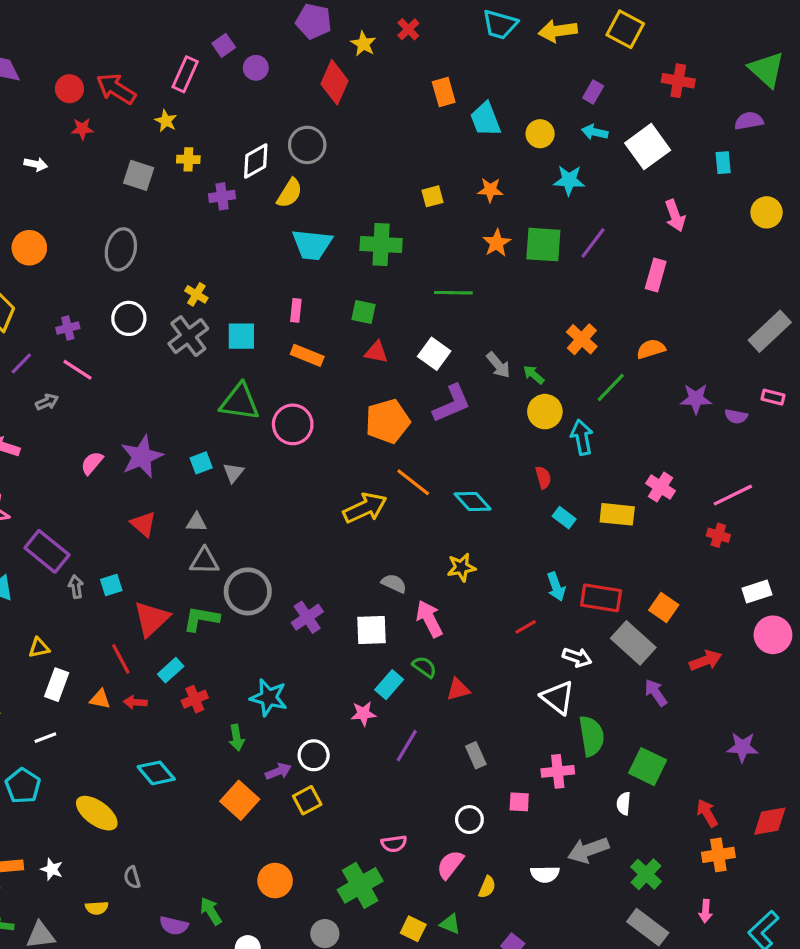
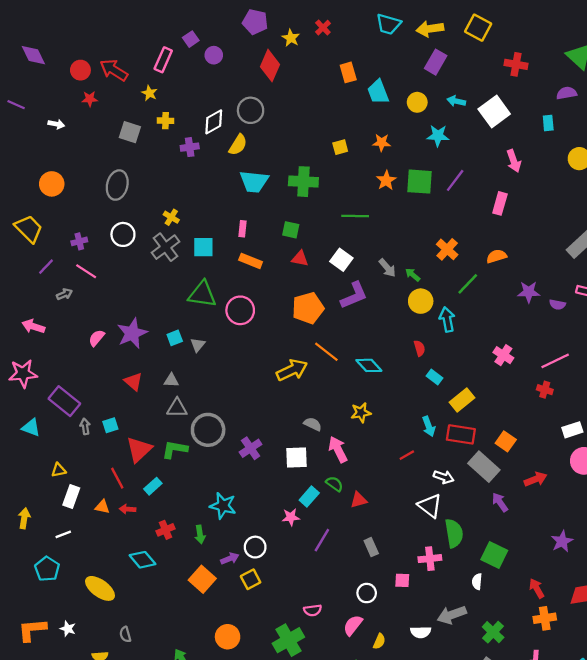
purple rectangle: (593, 92) -> (436, 62), moved, size x1.5
yellow rectangle: (617, 514) -> (462, 400), moved, turned -45
red cross: (195, 699) -> (166, 530), moved
purple star: (742, 747) -> (562, 541), turned -30

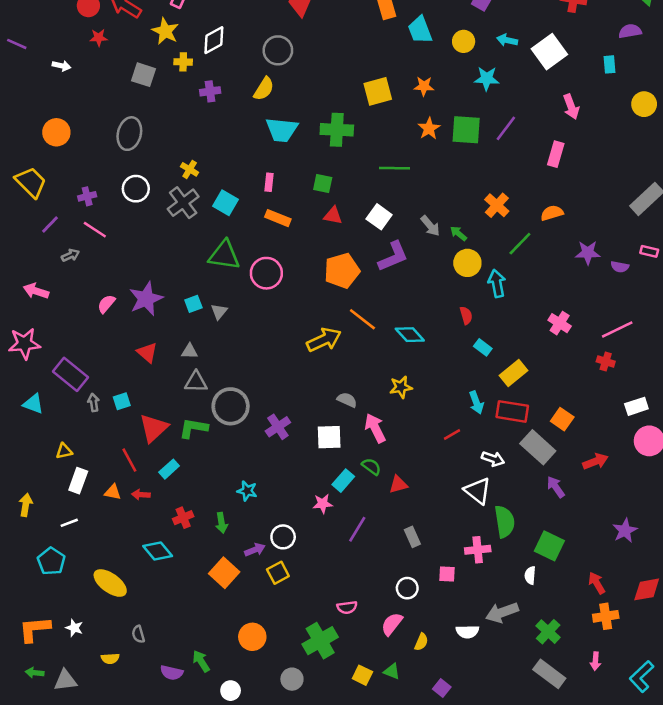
yellow star: (149, 93) -> (165, 31), size x1.5
white diamond: (214, 122) -> (214, 40), moved
yellow square: (340, 147) -> (378, 91), size x1.6
cyan square: (203, 247) -> (225, 203), turned 30
cyan star: (223, 506) -> (247, 491), size x0.7

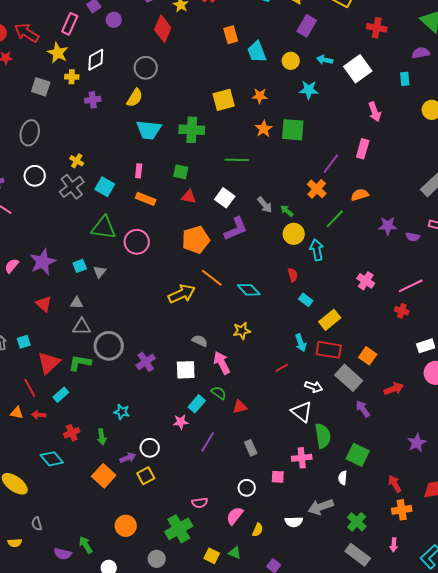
purple line: (506, 128) -> (331, 164), moved

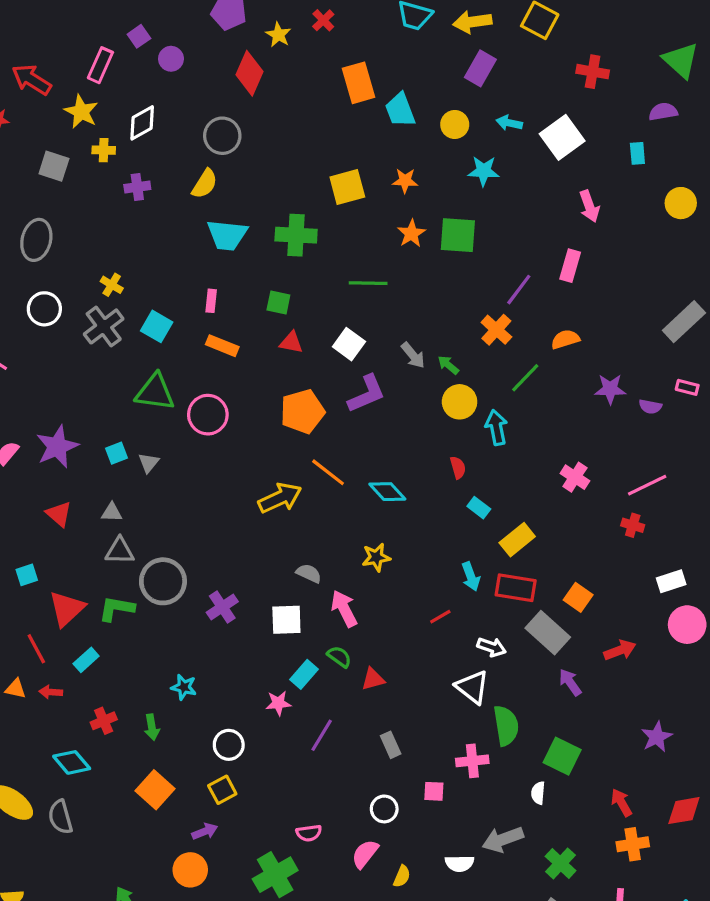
orange rectangle: (231, 35) -> (359, 83), size x1.4
purple arrow: (128, 458) -> (205, 831), moved
gray semicircle: (37, 524) -> (60, 817), moved, size x1.5

